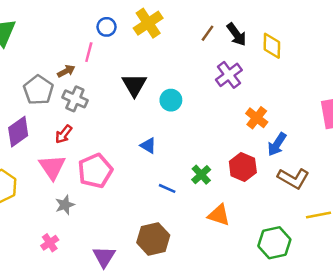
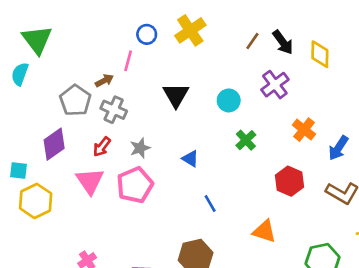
cyan circle: (171, 100) -> (229, 100), moved
blue arrow: (277, 144) -> (338, 148), moved
green cross: (201, 175) -> (246, 140), moved
blue line: (167, 188) -> (210, 204), turned 36
gray star: (65, 205) -> (140, 148), moved

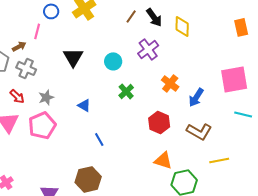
red arrow: (102, 147) -> (17, 96), turned -84
orange triangle: (264, 231) -> (163, 160), moved

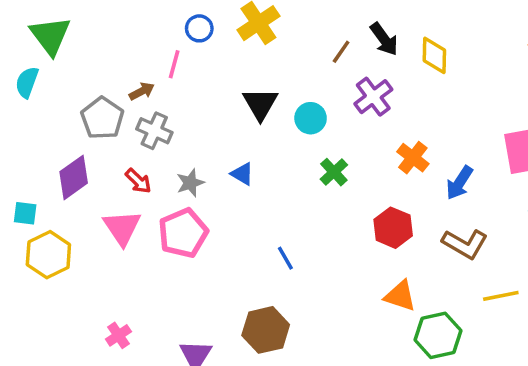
brown line: (131, 16) -> (341, 52), moved
black triangle: (73, 57) -> (260, 104), moved
blue triangle: (84, 105) -> (242, 174), moved

